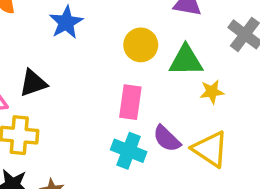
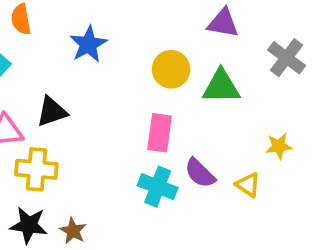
yellow star: (212, 92) -> (279, 146), moved
yellow triangle: (210, 149) -> (248, 185), size x0.6

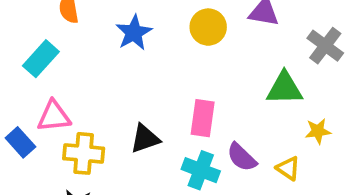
yellow circle: (171, 69) -> (208, 27), moved
green triangle: (221, 87) -> (284, 88), moved
black triangle: (52, 112) -> (145, 139), moved

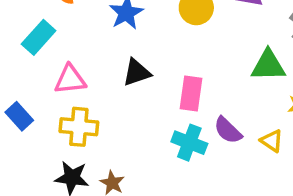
pink triangle: (54, 116) -> (70, 79), moved
black triangle: (145, 139) -> (137, 72), moved

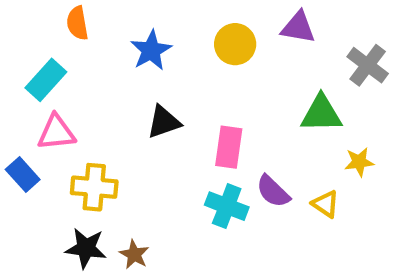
pink triangle: (70, 79) -> (56, 132), moved

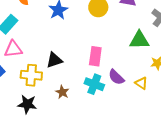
black triangle: (164, 122) -> (54, 60), moved
brown star: (134, 254) -> (62, 92), moved

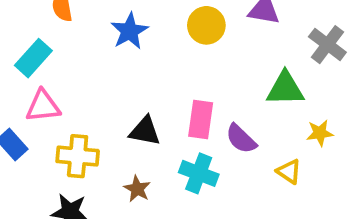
black triangle: (54, 60) -> (145, 131), moved, turned 30
purple semicircle: (116, 77) -> (241, 139), moved

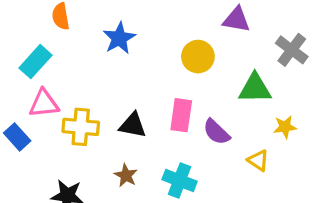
yellow circle: (206, 25) -> (198, 57), moved
yellow cross: (78, 156) -> (81, 127), moved
cyan cross: (199, 173) -> (180, 180), moved

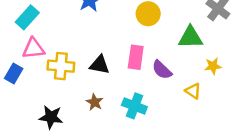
blue rectangle: (17, 137) -> (14, 74), turned 72

